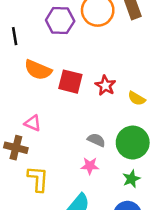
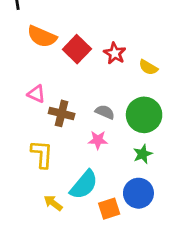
red square: (70, 82) -> (77, 49), turned 30
brown cross: (16, 148) -> (62, 113), moved

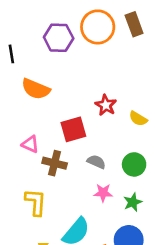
red square: (77, 49) -> (73, 129), moved, turned 30
green circle: (144, 115) -> (134, 164), size x0.7
pink star: (98, 140) -> (103, 193), moved

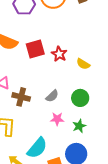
red square: (73, 129) -> (35, 49), moved
gray semicircle: (96, 162) -> (52, 96), turned 112

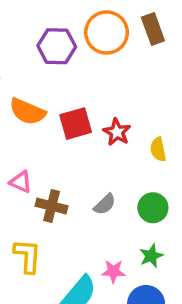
yellow semicircle: (83, 64) -> (158, 149), turned 48
pink star: (57, 119) -> (113, 271), moved

